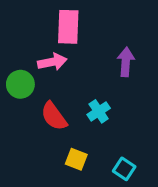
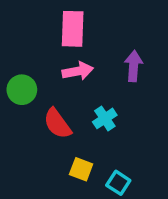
pink arrow: (52, 62) -> (78, 71), moved
cyan square: (124, 169) -> (118, 183), moved

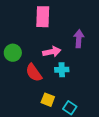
pink arrow: (78, 71) -> (52, 52), moved
cyan cross: (105, 118) -> (62, 70), turned 32

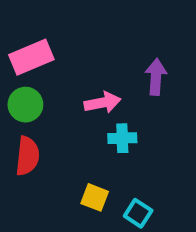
pink rectangle: (43, 17) -> (31, 57), moved, turned 65
red semicircle: (34, 73) -> (27, 156), moved, turned -138

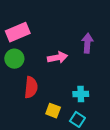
cyan cross: (122, 138) -> (81, 94), moved
red semicircle: (27, 156) -> (31, 87), moved

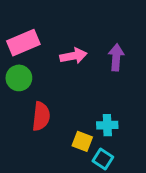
pink arrow: (58, 57) -> (73, 56), moved
yellow square: (53, 111) -> (82, 141), moved

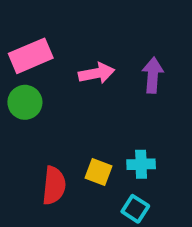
red semicircle: (41, 116) -> (54, 186), moved
yellow square: (82, 141) -> (98, 172), moved

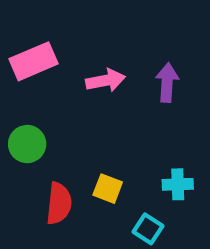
green circle: (25, 102) -> (27, 144), moved
cyan cross: (141, 164) -> (178, 184), moved

